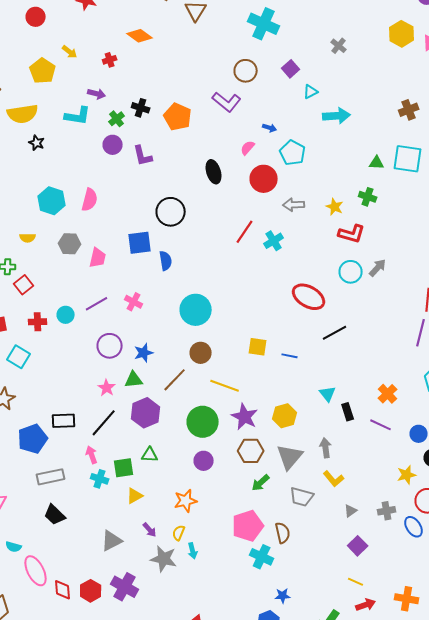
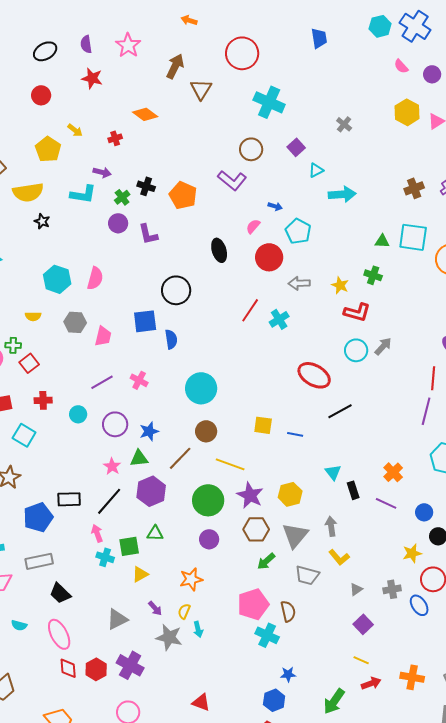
cyan circle: (66, 315) -> (78, 414), moved
gray rectangle: (51, 477) -> (39, 561), moved
pink ellipse: (36, 571) -> (59, 634), moved

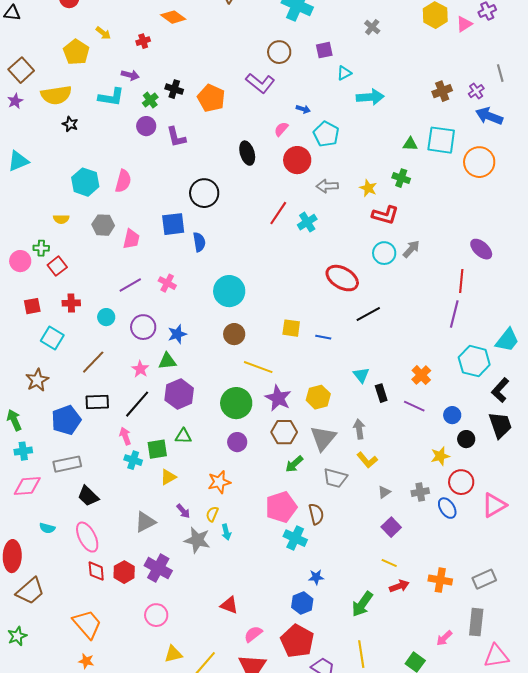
purple square: (296, 147) -> (324, 50), turned 30
brown line: (180, 458) -> (93, 362), moved

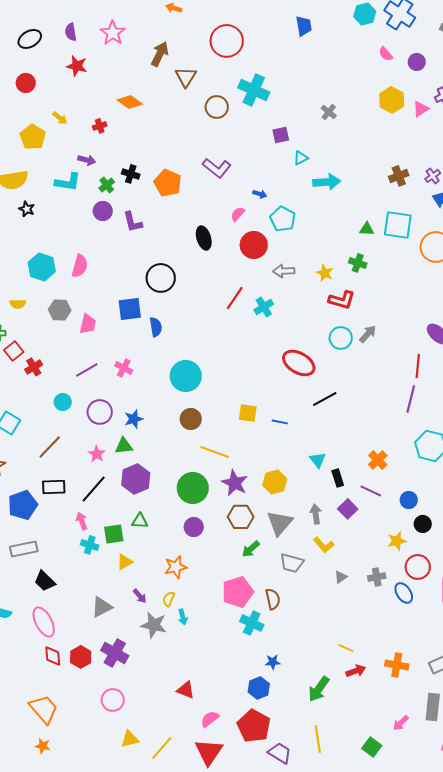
brown circle: (279, 52) -> (217, 107), moved
red cross: (71, 303) -> (34, 367), moved, turned -30
purple square: (391, 527) -> (348, 509), moved

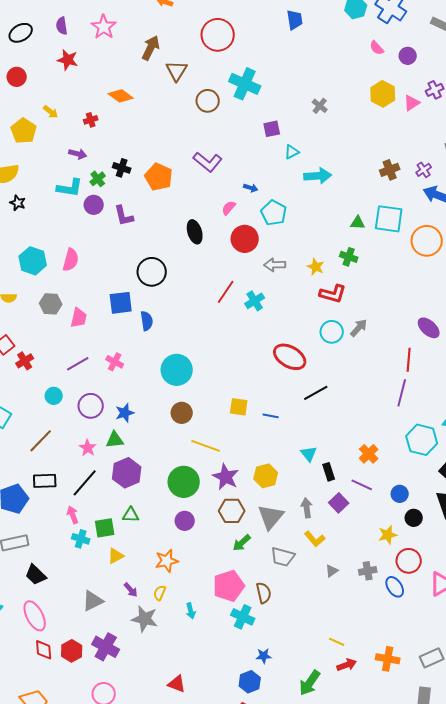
cyan L-shape: (68, 182) -> (70, 188), moved
cyan arrow: (183, 617) -> (191, 611), moved

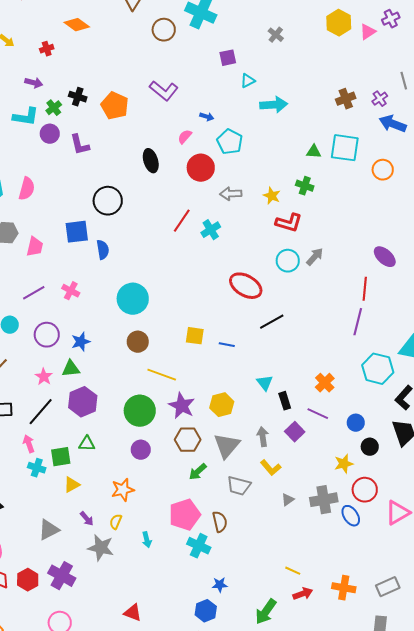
orange circle: (427, 241) -> (383, 170), size x0.7
gray cross: (368, 571) -> (324, 500), size x1.5

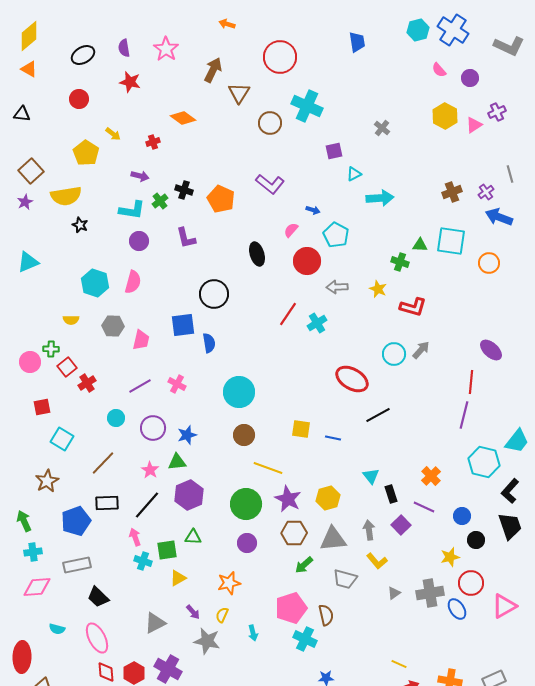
purple circle: (50, 134) -> (139, 241), moved
green cross: (305, 186) -> (400, 262), moved
red L-shape: (289, 223) -> (413, 307), moved
gray triangle: (227, 446) -> (333, 539), turned 44

